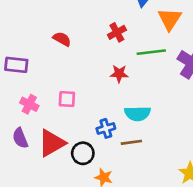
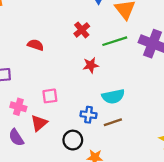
blue cross: (106, 128) -> (88, 115), turned 35
red triangle: (52, 143) -> (39, 123), moved, size x0.7

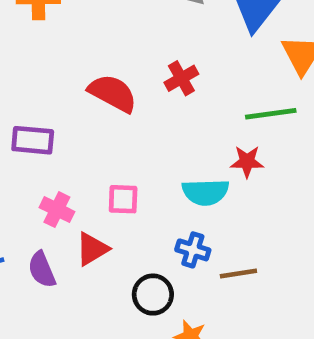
red cross: (82, 30) -> (181, 78), moved
red semicircle: (35, 45) -> (113, 93), size x1.5
red star: (91, 65) -> (247, 162), moved
cyan semicircle: (113, 96) -> (205, 192), moved

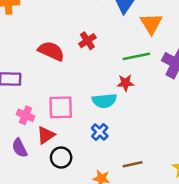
pink square: (123, 199) -> (61, 107), size x1.5
blue cross: (193, 250) -> (100, 132), turned 30
brown line: (238, 274) -> (133, 164), moved
black circle: (153, 295) -> (61, 158), moved

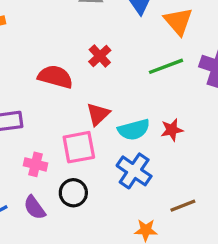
red star: (125, 83) -> (172, 130), moved
blue cross: (100, 132) -> (134, 171), size x1.5
red triangle: (46, 135) -> (98, 114), moved
black circle: (61, 158) -> (73, 193), moved

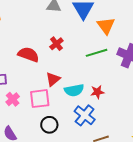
pink cross: (35, 164) -> (13, 99), moved, turned 32
blue cross: (134, 171) -> (85, 115), moved
black circle: (73, 193) -> (49, 125), moved

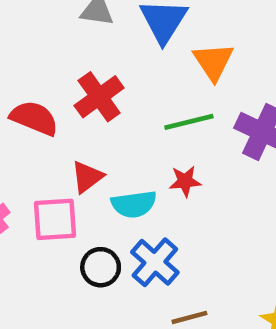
red cross: (56, 44) -> (99, 97), size x1.5
red star: (97, 92) -> (185, 181), moved
black circle: (49, 125) -> (101, 267), moved

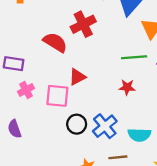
red cross: (99, 97) -> (83, 24), moved
cyan semicircle: (134, 204) -> (139, 135), moved

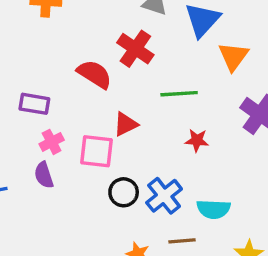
red cross: (83, 24) -> (135, 49), turned -30
green line: (134, 57) -> (179, 94), moved
purple semicircle: (14, 129) -> (44, 175), moved

